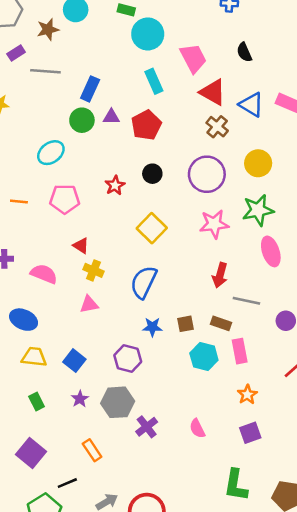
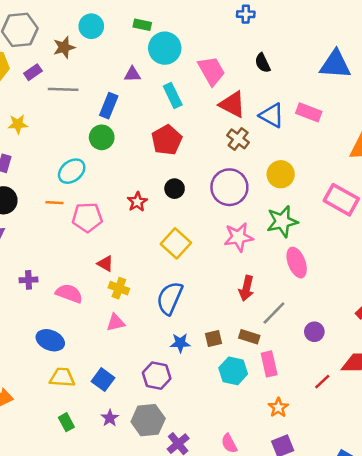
purple triangle: (111, 117) -> (132, 74), moved
orange line: (19, 201) -> (54, 203), moved
gray line: (246, 301) -> (274, 313), turned -56

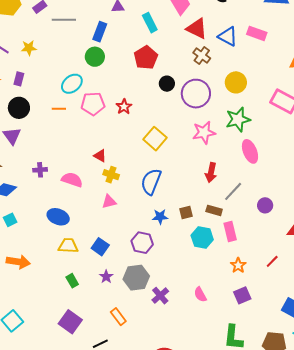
black circle: (175, 189) -> (167, 84), moved
pink pentagon: (87, 217) -> (93, 104), moved
red line: (322, 382) -> (272, 261), moved

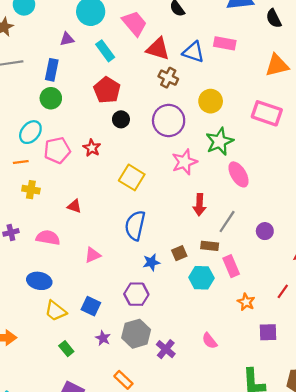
black circle: (167, 84) -> (121, 119), moved
yellow cross: (111, 175) -> (31, 190), moved
yellow trapezoid: (68, 246) -> (56, 311), turned -135
purple square: (242, 295) -> (268, 332), moved, turned 30

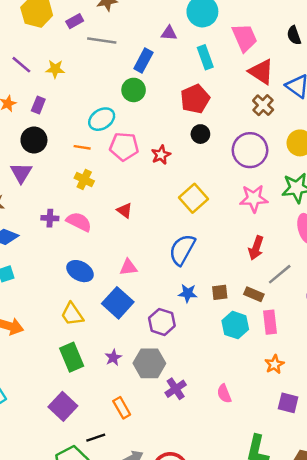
pink semicircle: (48, 238) -> (79, 222), moved
blue ellipse: (39, 281) -> (80, 271), moved
blue square: (91, 306) -> (118, 303), moved, size x1.4
green rectangle: (66, 349) -> (72, 357), size x1.6

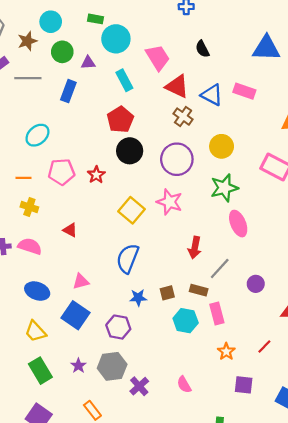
green circle: (134, 90) -> (62, 52), moved
cyan ellipse: (102, 119) -> (37, 135), moved
black circle: (200, 134) -> (130, 151), size x1.5
pink star: (254, 198) -> (170, 202), moved, turned 30

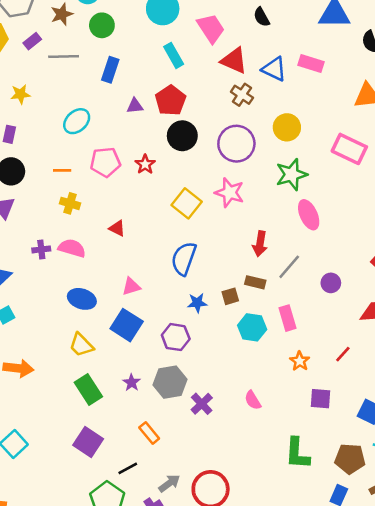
purple triangle: (88, 63) -> (135, 106), moved
brown rectangle: (199, 290) -> (255, 282), moved

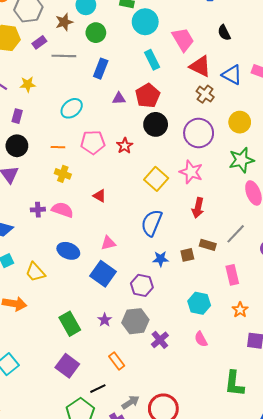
red arrow: (260, 244) -> (198, 208), moved
cyan hexagon: (252, 327) -> (199, 303), moved
yellow trapezoid: (81, 345) -> (35, 272), moved

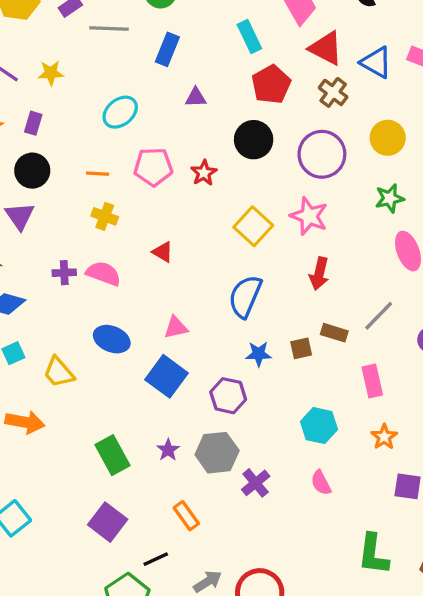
red pentagon: (148, 96) -> (271, 84), moved
green star: (241, 160) -> (390, 198), size x0.7

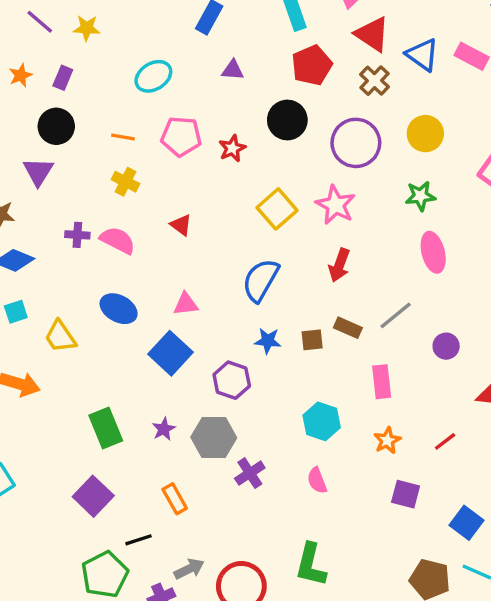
green L-shape: (373, 554) -> (311, 565), moved

